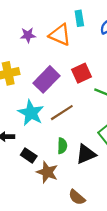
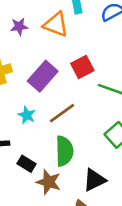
cyan star: (31, 113) -> (27, 115), size x0.6
green semicircle: (62, 146) -> (64, 151), size x1.6
black triangle: (86, 154) -> (94, 180), moved

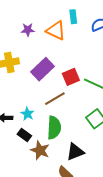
red square: (82, 67) -> (71, 77), moved
cyan star: (27, 115) -> (27, 114), moved

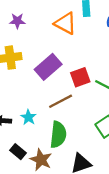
purple star: (28, 30) -> (17, 21), moved
black rectangle: (24, 135) -> (18, 152), moved

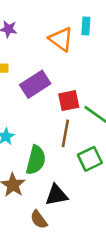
brown line: (61, 101) -> (65, 133), moved, turned -60

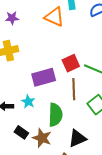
purple rectangle: (35, 84) -> (44, 77), moved, turned 30

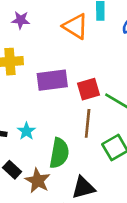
purple rectangle: (44, 77) -> (52, 80), moved

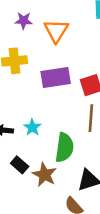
orange triangle: (76, 26) -> (56, 31), moved, turned 32

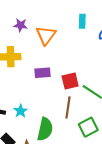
purple rectangle: (56, 78) -> (42, 73), size x0.7

